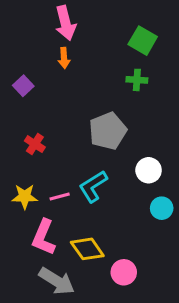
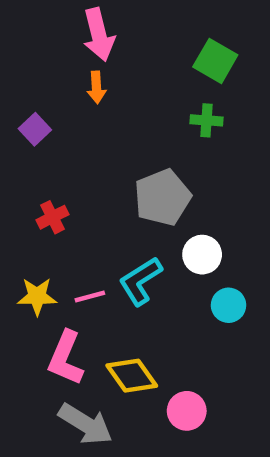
red cross: (35, 144) -> (52, 217), turned 30
white circle: (149, 170) -> (202, 255), moved
cyan circle: (162, 208) -> (229, 305), moved

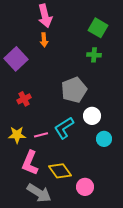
purple square: (35, 129) -> (16, 59), size x1.6

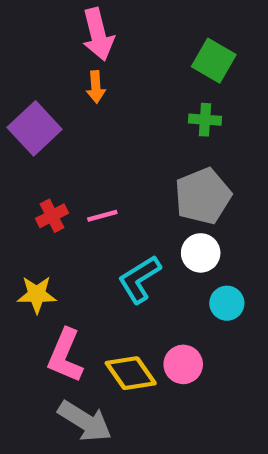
gray pentagon: (74, 90) -> (203, 196), moved
pink line: (41, 135) -> (102, 216), moved
pink circle: (85, 187) -> (183, 364), moved

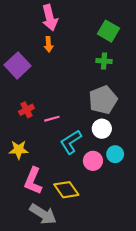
pink line: (102, 216) -> (52, 119), moved
pink circle: (183, 364) -> (93, 161), moved

